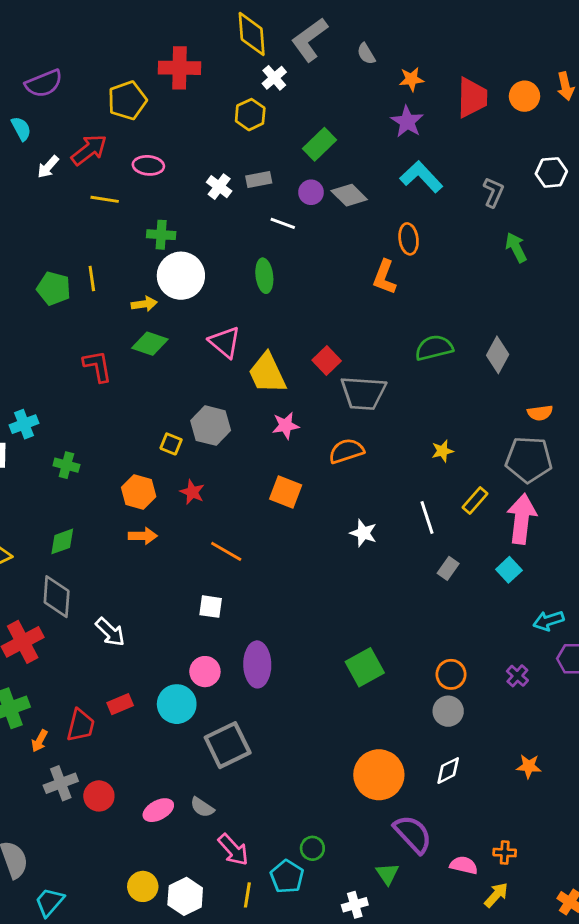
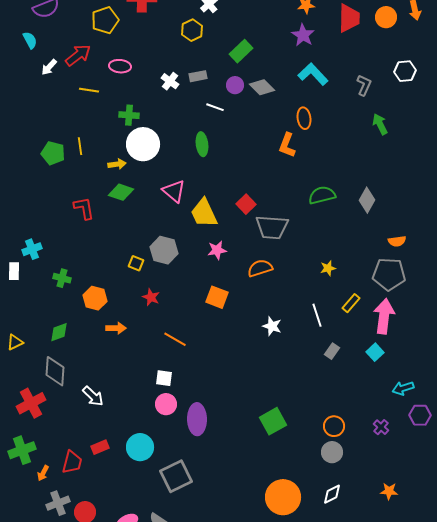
orange hexagon: (139, 492) -> (95, 298), moved
pink circle: (205, 672) -> (166, 404), moved

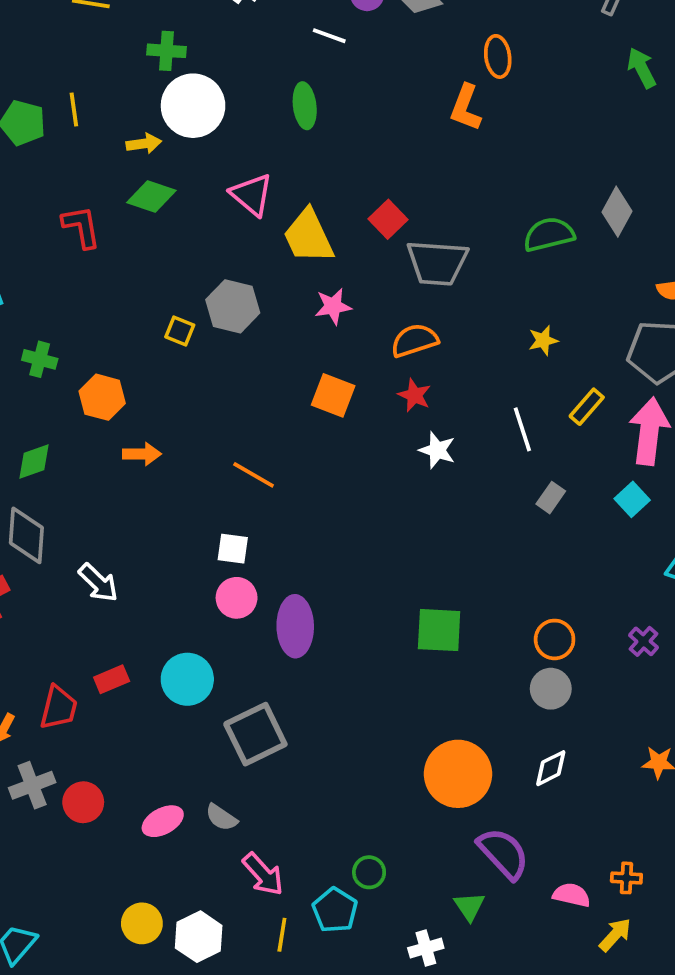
green semicircle: (322, 195) -> (549, 234), moved
red star: (151, 297) -> (414, 395), moved
green square: (273, 421) -> (439, 630), turned 32

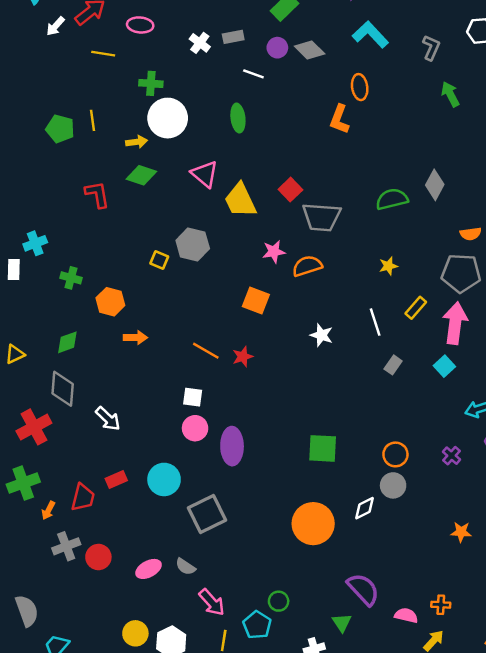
pink star: (333, 306) -> (274, 252), moved
red star: (414, 395) -> (243, 357), moved, turned 30
white diamond: (551, 768) -> (364, 508), moved
orange circle: (458, 774) -> (313, 524), moved

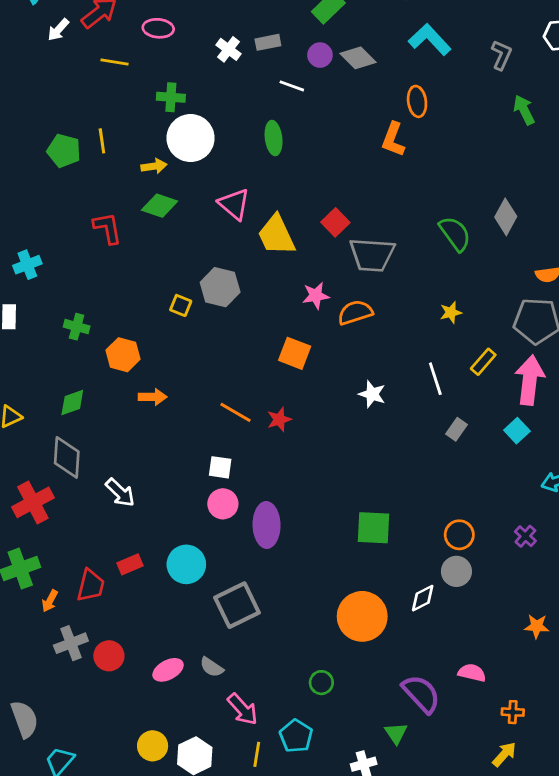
green semicircle: (392, 199) -> (455, 234), turned 68
cyan cross: (35, 243) -> (27, 265), moved
green circle: (279, 601) -> (321, 683), moved
pink semicircle: (406, 615) -> (472, 673), moved

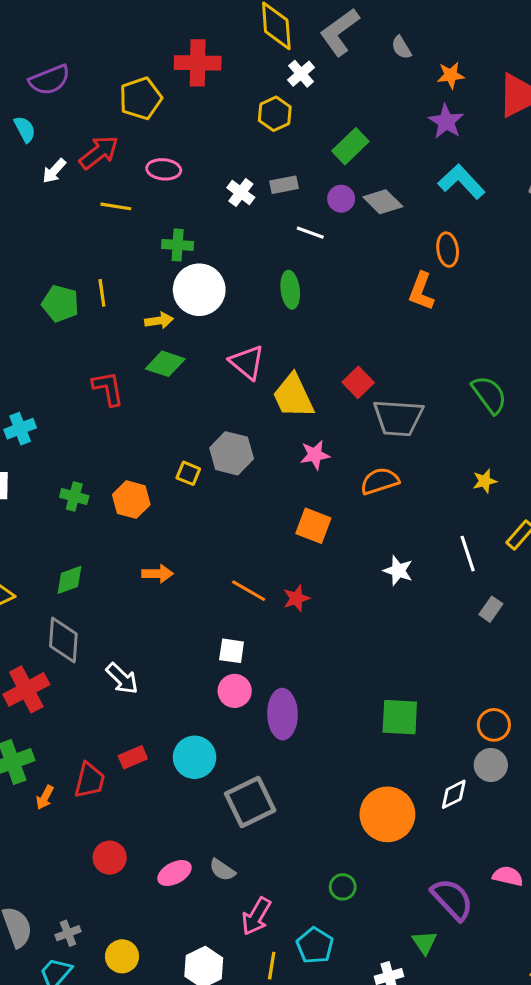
pink star: (316, 296) -> (315, 455), moved
orange hexagon: (123, 355) -> (131, 500), moved
gray cross: (71, 643) -> (68, 933), moved, size x0.7
pink arrow: (243, 709) -> (256, 916), turned 72
yellow circle: (153, 746) -> (122, 956), moved

